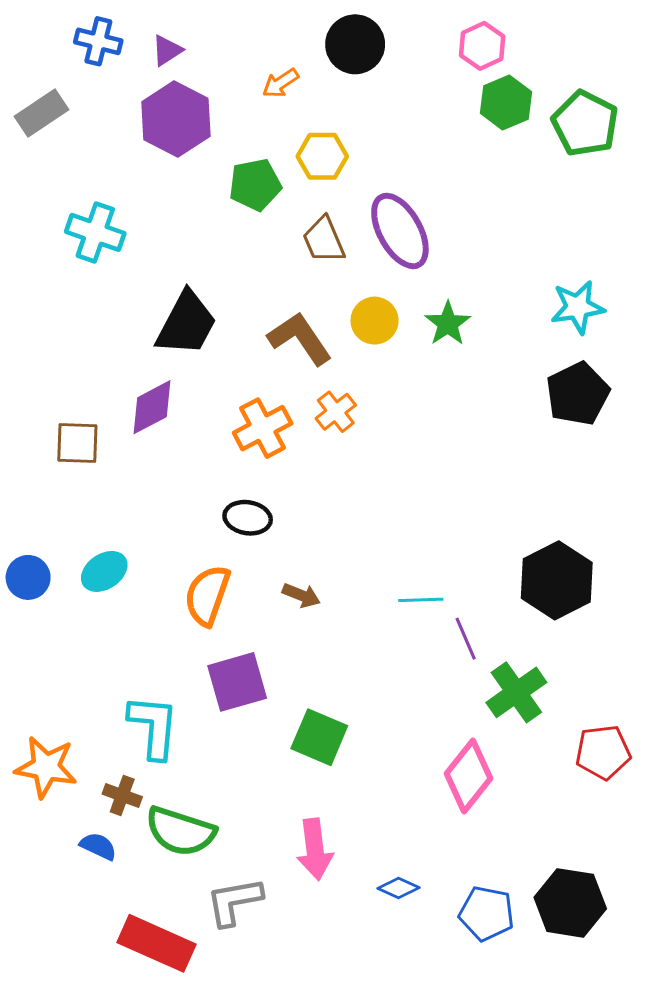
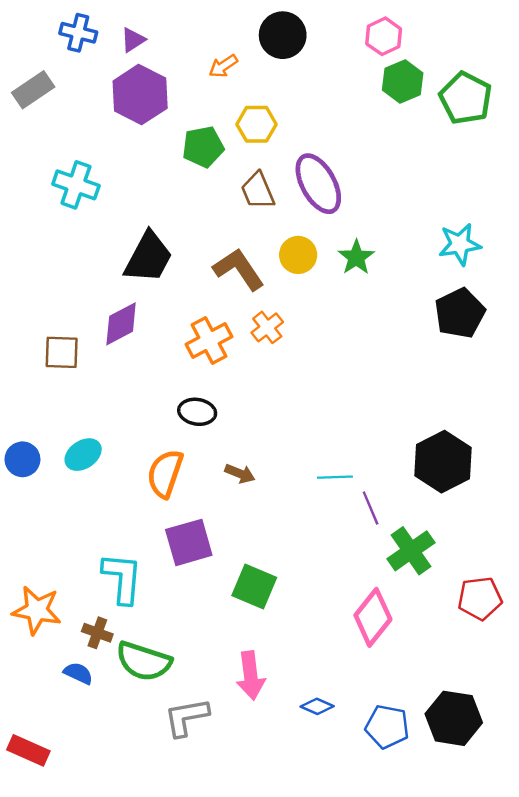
red rectangle: (157, 943) -> (28, 750), moved, size x0.7

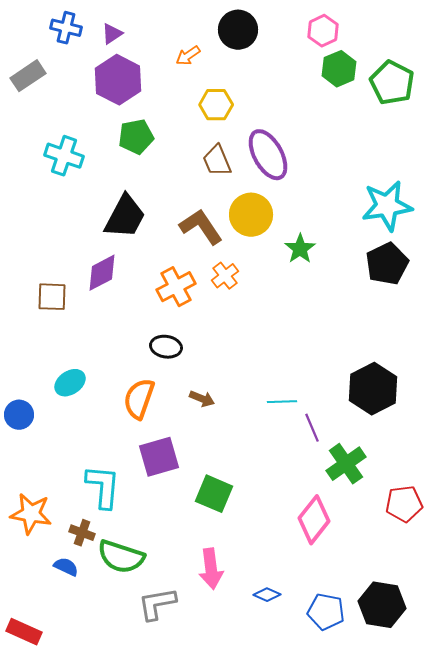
green pentagon: (203, 147) -> (136, 137), moved
cyan star: (460, 244) -> (387, 206), size x1.4
yellow circle: (298, 255) -> (251, 215), size x1.4
green star: (356, 257) -> (300, 249), moved
blue circle: (22, 459) -> (19, 415), moved

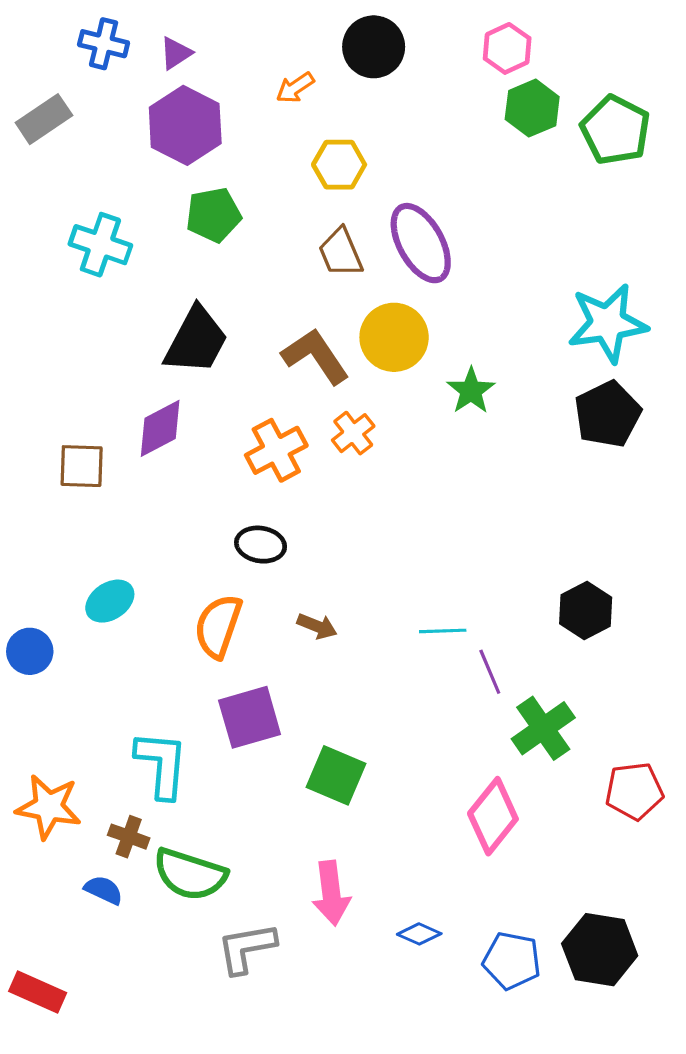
black hexagon: (373, 389) -> (586, 610), size x0.7

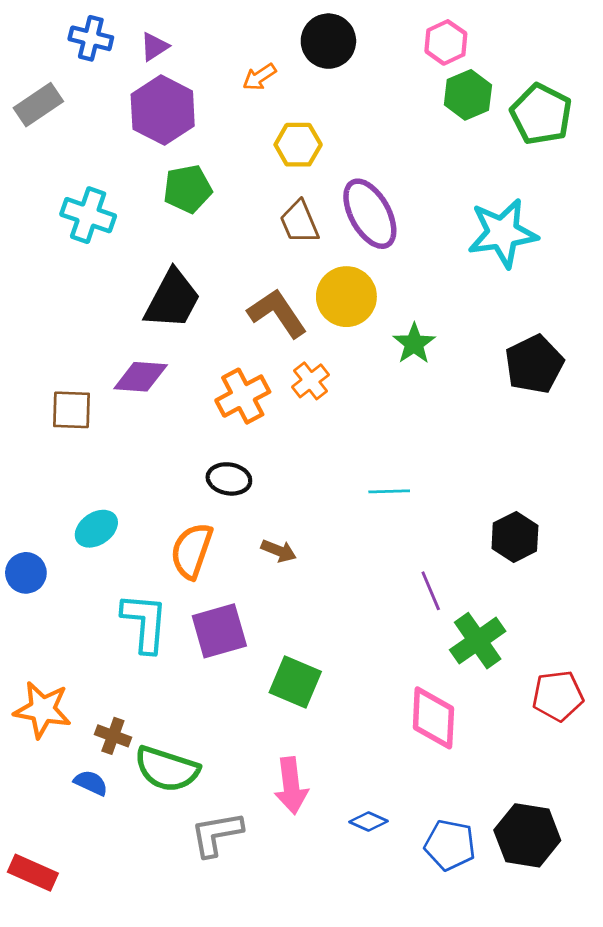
cyan star: (608, 323) -> (502, 233), moved
purple diamond: (160, 428) -> (141, 377), turned 32
cyan line: (443, 631) -> (389, 491), moved
cyan L-shape: (162, 764) -> (145, 623), moved
pink diamond: (493, 816) -> (433, 718), turned -36

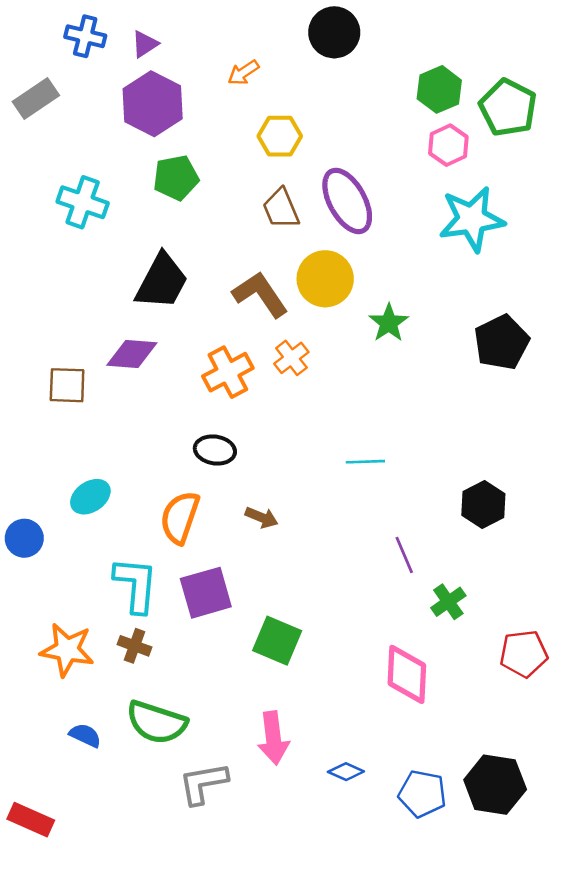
black circle: (328, 41) -> (334, 32), moved
pink hexagon: (446, 42) -> (448, 145), moved
green cross: (478, 641) -> (448, 602), size x0.7
orange star: (42, 710) -> (67, 650), moved
brown cross: (113, 736) -> (134, 646), moved

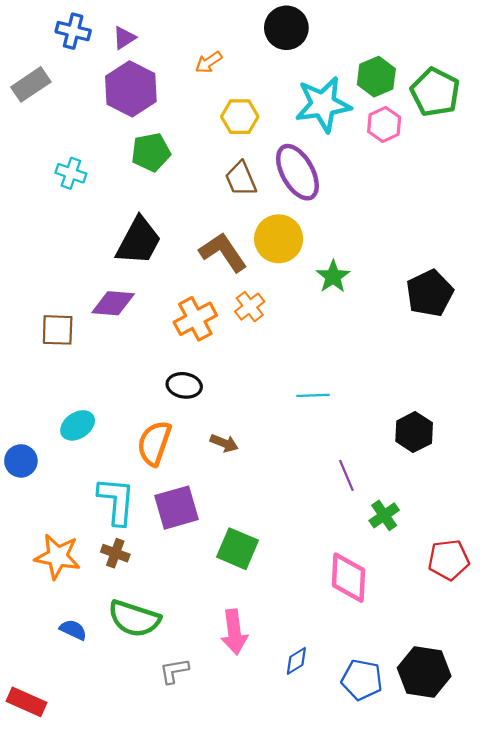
cyan cross: (83, 202) -> (71, 173), size x0.7
cyan star: (472, 219) -> (323, 104), moved
blue diamond: (346, 772) -> (296, 661), turned -56
gray L-shape: (203, 783) -> (174, 671), size x0.7

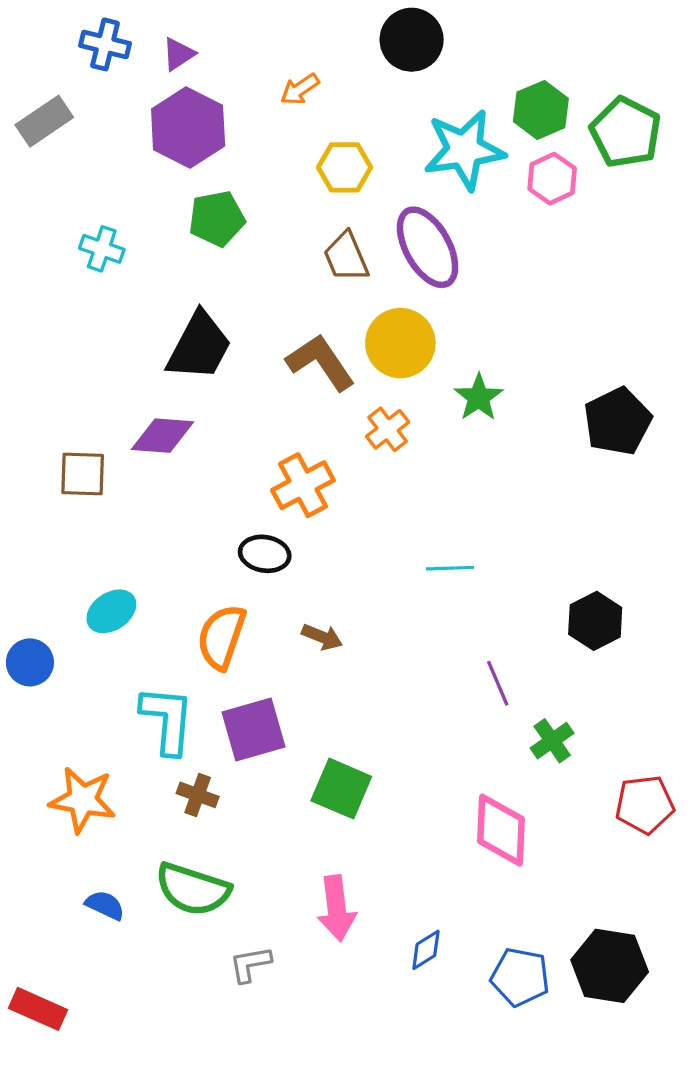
orange cross: (250, 307) -> (388, 429), moved
orange cross: (195, 319) -> (303, 485), moved
brown cross: (115, 553) -> (198, 795), moved

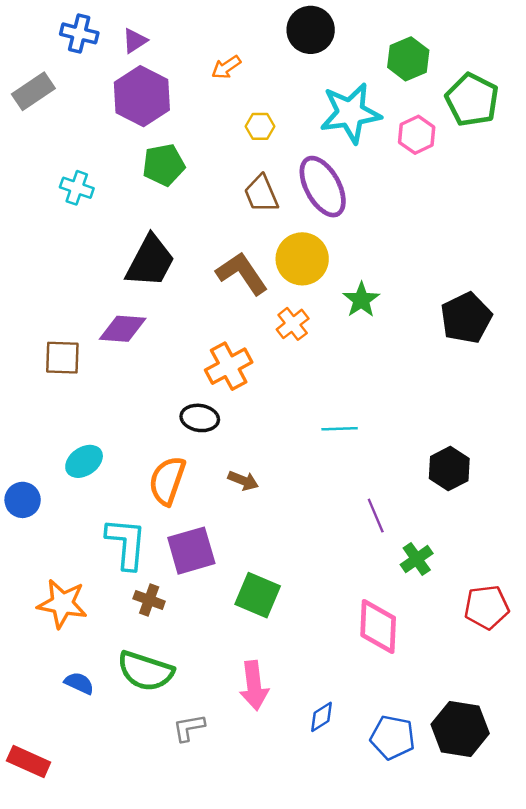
green hexagon: (541, 110) -> (408, 59), moved
yellow hexagon: (345, 167) -> (260, 126), size x0.7

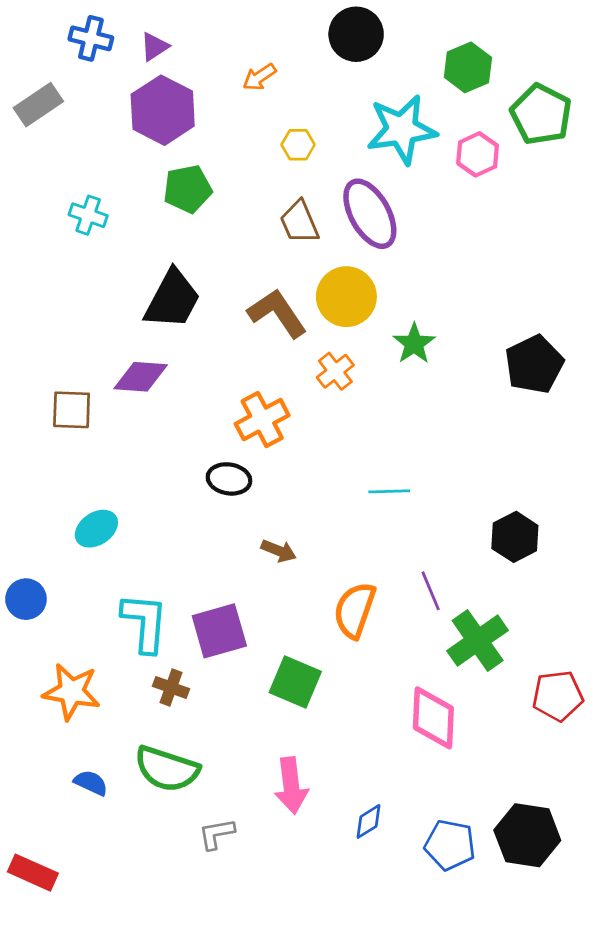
orange semicircle: (167, 481) -> (355, 610), moved
blue circle: (23, 500) -> (26, 599), moved
green cross: (417, 559) -> (478, 641), size x1.6

